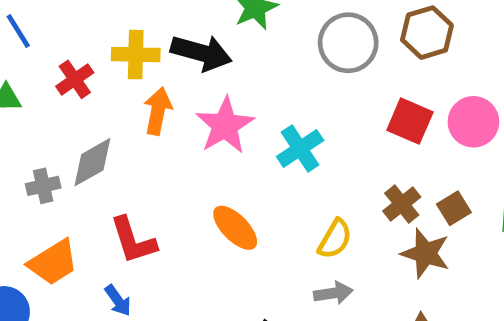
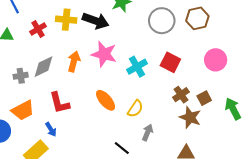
orange arrow: (158, 111) -> (74, 61), moved
red square: (410, 121) -> (170, 62), moved
pink star: (225, 125) -> (104, 54), turned -30
yellow semicircle: (335, 239) -> (135, 109), moved
gray arrow: (333, 293) -> (148, 132), turned -63

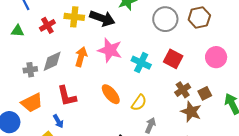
cyan cross: (137, 67) -> (141, 63), turned -36

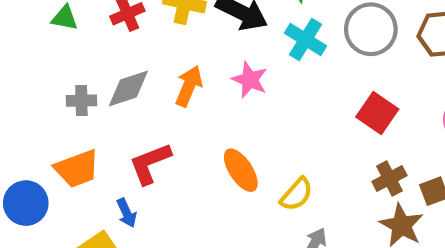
pink star: (110, 50) -> (250, 80), size x0.7
cyan cross: (141, 63) -> (305, 39), moved
red L-shape: (67, 96) -> (150, 163), turned 75

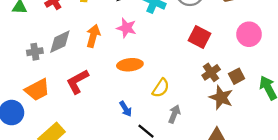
orange ellipse: (241, 170) -> (130, 65), moved, turned -55
blue arrow: (127, 213) -> (126, 109), moved

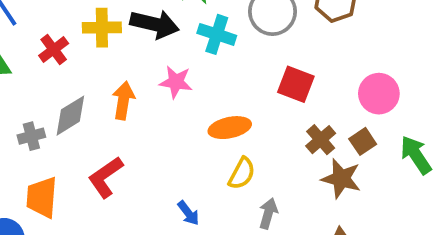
pink circle: (249, 34) -> (379, 94), moved
orange ellipse: (130, 65) -> (230, 128), moved
orange trapezoid: (37, 90) -> (42, 197), turned 128

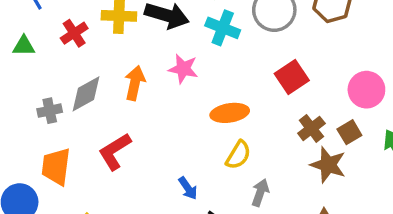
red square: (296, 84) -> (292, 77), turned 32

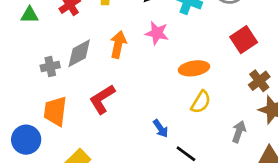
gray arrow: (260, 193) -> (239, 132), moved

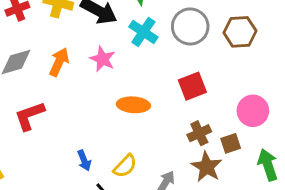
yellow semicircle: (201, 102) -> (125, 166), moved

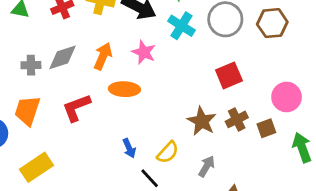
orange ellipse: (133, 105) -> (124, 89), moved
brown star: (207, 167) -> (202, 121), moved

